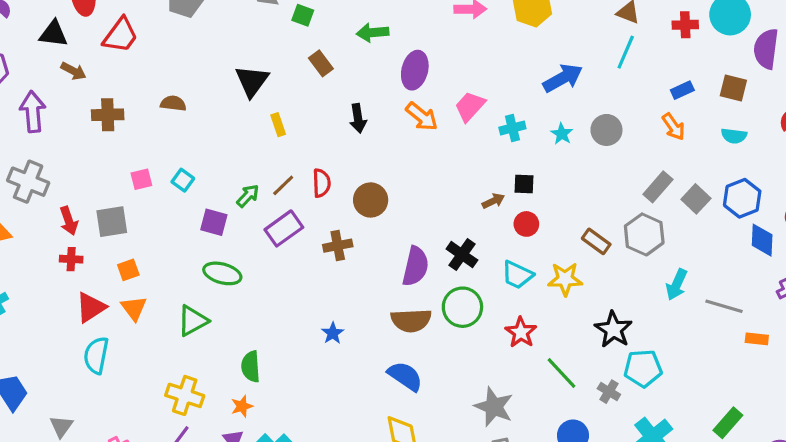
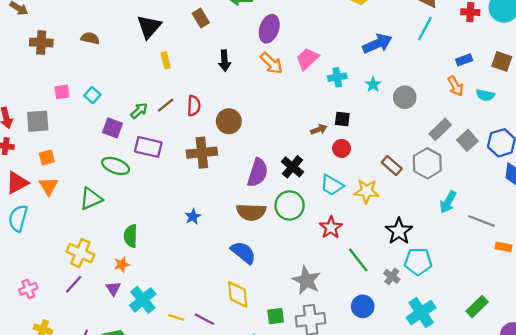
gray circle: (606, 130) -> (405, 97), moved
cyan semicircle: (734, 136) -> (485, 95), moved
purple rectangle: (284, 228) -> (148, 147), moved, turned 44
brown cross: (338, 246) -> (202, 153), size x1.4

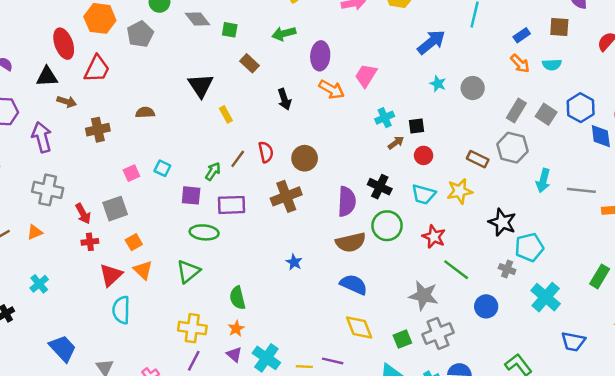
cyan cross: (337, 77) -> (385, 118), moved
green line: (358, 260) -> (456, 270), moved

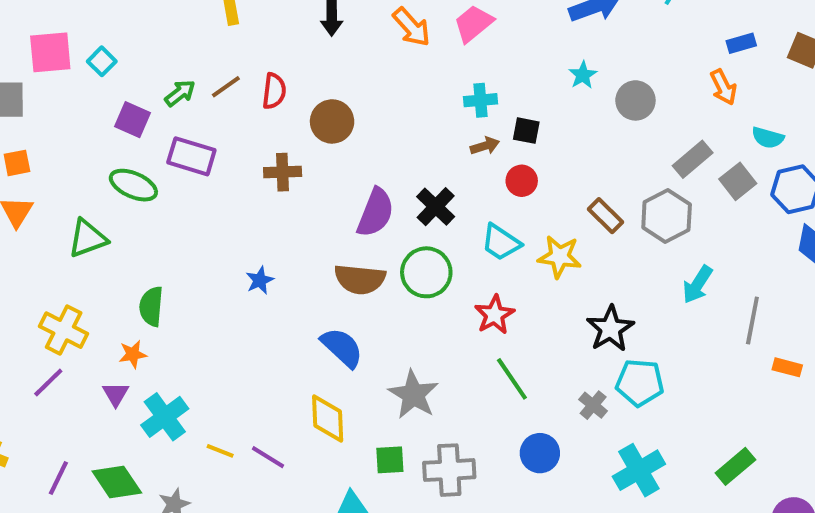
cyan semicircle: (552, 65) -> (768, 138), moved
pink square: (131, 173) -> (50, 52), size x1.6
gray line: (581, 190) -> (752, 321), turned 76
brown cross: (286, 196) -> (283, 172), size x0.7
gray star: (424, 296) -> (413, 395), moved

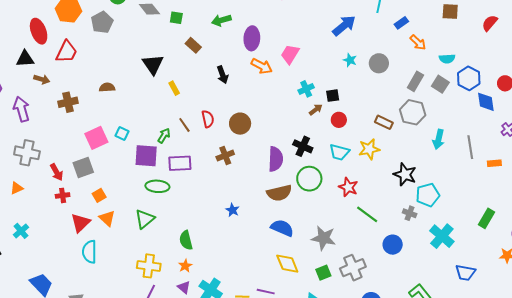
blue rectangle: (741, 43) -> (401, 23), moved
brown line: (226, 87) -> (184, 125), turned -70
purple square: (133, 120) -> (146, 156), size x1.4

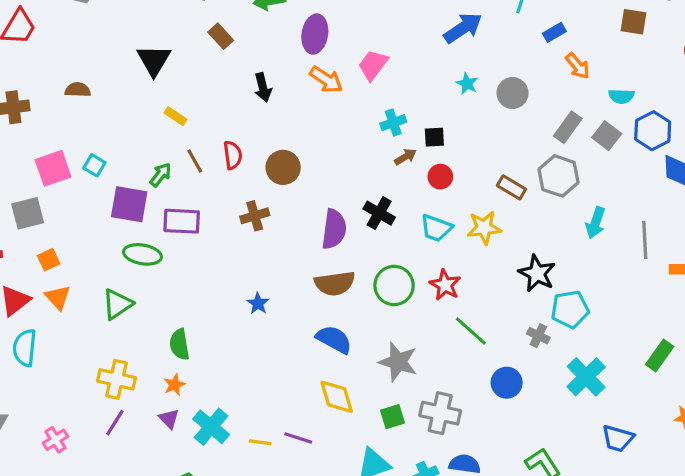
yellow rectangle: (174, 88) -> (175, 116), moved, turned -32
green circle: (309, 179) -> (394, 285), moved
gray cross: (353, 268) -> (440, 413), turned 30

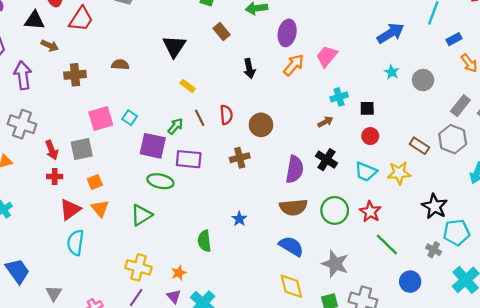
orange arrow: (326, 80) -> (294, 65), turned -85
brown arrow: (405, 157) -> (325, 122), moved
green semicircle: (179, 344) -> (204, 241), moved

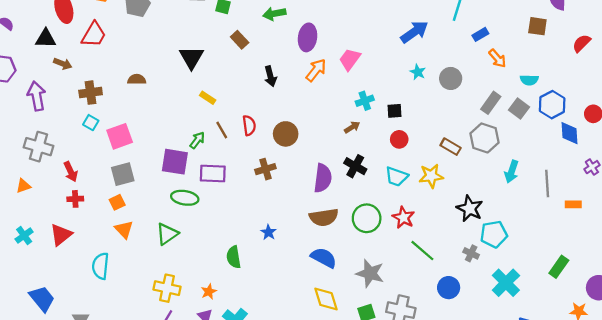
cyan square: (130, 118) -> (91, 123), moved
gray square: (82, 149) -> (123, 174), moved
red triangle: (70, 209) -> (61, 235), moved

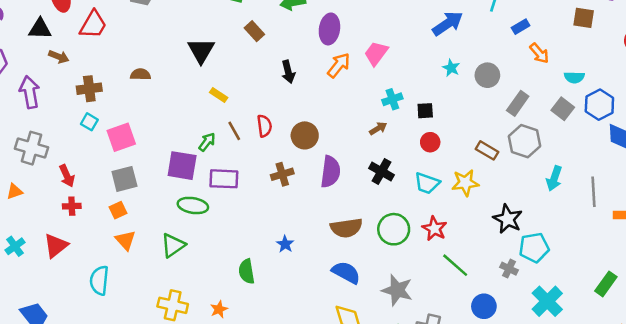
gray rectangle: (491, 103) -> (518, 103), moved
purple semicircle: (323, 178) -> (330, 172), moved

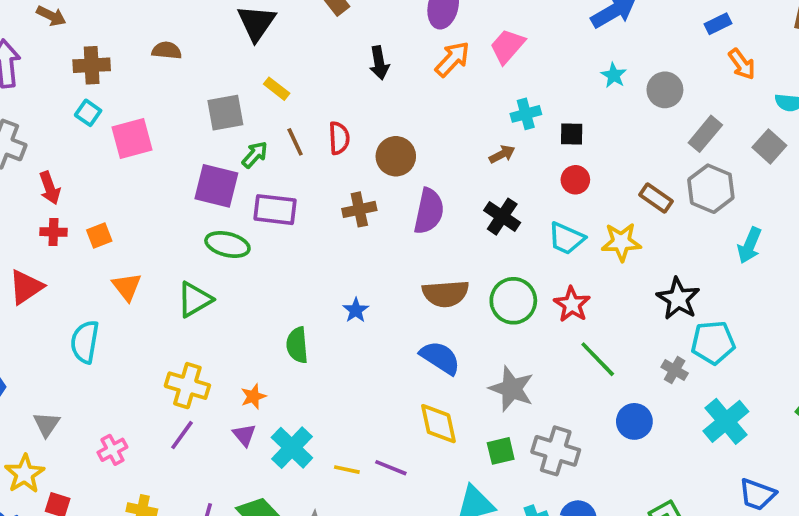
gray square: (124, 179) -> (225, 113), moved
orange square: (118, 210) -> (99, 236), moved

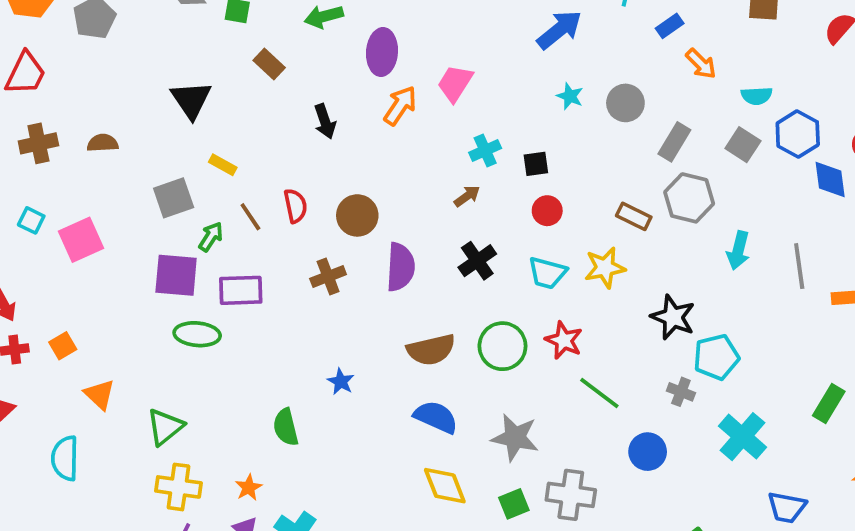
brown cross: (92, 65) -> (38, 143), moved
black cross: (502, 217) -> (477, 261), turned 30
green triangle: (195, 299) -> (165, 427), moved

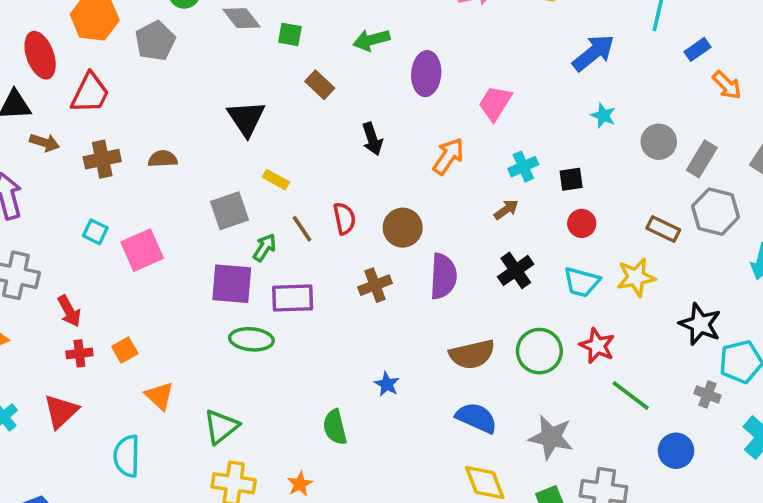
gray circle: (625, 103) -> (659, 142), moved
orange arrow: (400, 106) -> (448, 156), moved

